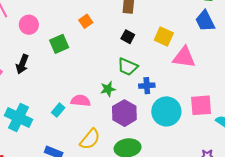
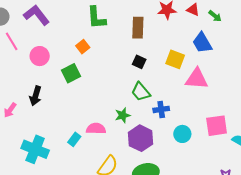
orange square: (86, 21) -> (83, 47), moved
blue trapezoid: (205, 21) -> (202, 43), moved
green trapezoid: (128, 67) -> (141, 92), turned 30
cyan circle: (166, 111) -> (182, 134), size x0.6

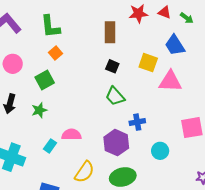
green L-shape: (96, 18) -> (50, 26), moved
blue cross: (161, 109) -> (137, 122), moved
green star: (123, 115) -> (39, 110), moved
cyan circle: (182, 134) -> (160, 151), moved

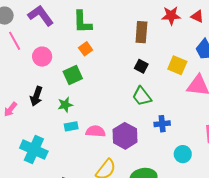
purple hexagon: (116, 143) -> (125, 136), moved
cyan rectangle: (50, 146) -> (71, 126), moved, turned 40

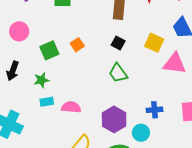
orange square: (86, 49) -> (77, 45), moved
blue cross: (162, 124) -> (155, 110), moved
purple hexagon: (125, 136) -> (114, 119), moved
cyan circle: (183, 154) -> (141, 133), moved

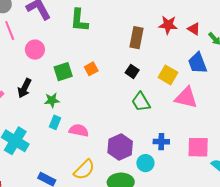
green trapezoid: (118, 73) -> (141, 102), moved
cyan rectangle: (47, 102) -> (55, 122), turned -64

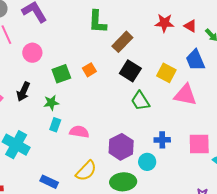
green L-shape: (79, 20) -> (97, 22), moved
brown rectangle: (136, 38) -> (122, 42), moved, turned 35
black square: (132, 71) -> (130, 71), size x1.5

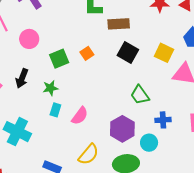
brown rectangle: (122, 42) -> (119, 24), turned 45
green trapezoid: (140, 101) -> (140, 95), moved
pink semicircle: (79, 132) -> (80, 116), turned 120

